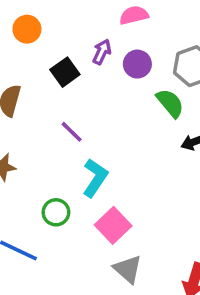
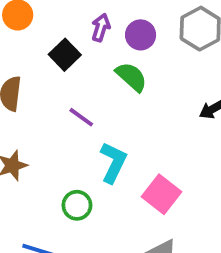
green semicircle: (170, 103) -> (131, 77), moved
pink square: (113, 225) -> (161, 194), moved

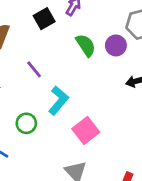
purple circle: (141, 35) -> (116, 45), moved
purple line: (81, 117) -> (34, 69), moved

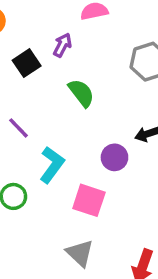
purple circle: (116, 45) -> (114, 157), moved
pink square: (86, 131) -> (89, 200), turned -30

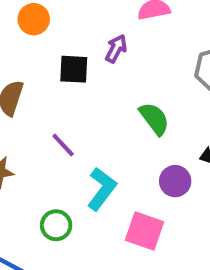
black square: (27, 63) -> (74, 69), turned 36
green semicircle: (81, 93) -> (154, 119), moved

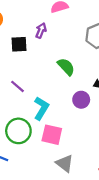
green circle: (56, 225) -> (18, 131), size x1.5
pink square: (144, 231) -> (52, 135), moved

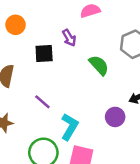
purple arrow: (41, 30) -> (69, 38), turned 128
green semicircle: (66, 67) -> (99, 65), moved

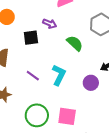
purple arrow: (69, 38) -> (50, 24), turned -32
cyan L-shape: (70, 127) -> (59, 75), moved

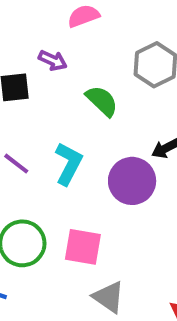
purple circle: (91, 83) -> (132, 181), size x1.5

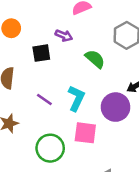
pink square: (83, 247) -> (85, 133), moved

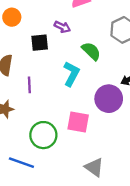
cyan L-shape: (76, 98) -> (71, 74), moved
purple line: (44, 99) -> (29, 85), moved, turned 49

